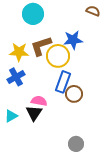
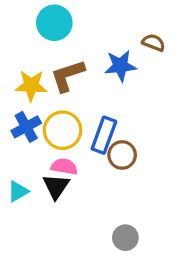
brown semicircle: (93, 11) -> (153, 43), moved
yellow circle: (58, 56) -> (63, 130), moved

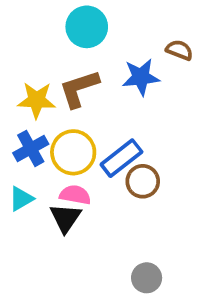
cyan circle: (54, 23) -> (87, 27), moved
blue rectangle: (104, 135) -> (121, 158), turned 32
cyan triangle: (18, 191) -> (21, 199), moved

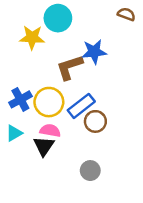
brown semicircle: (179, 50) -> (126, 14), moved
brown L-shape: (79, 89) -> (70, 67), moved
yellow star: (37, 100) -> (32, 37), moved
gray circle: (147, 278) -> (90, 171), moved

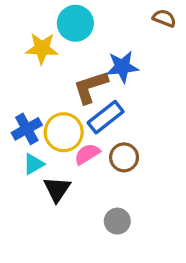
blue rectangle: (81, 106) -> (106, 117), moved
pink semicircle: (50, 130) -> (87, 154), moved, turned -42
cyan triangle: (14, 133) -> (33, 164), moved

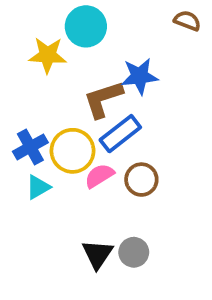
black triangle: (57, 189) -> (97, 254), moved

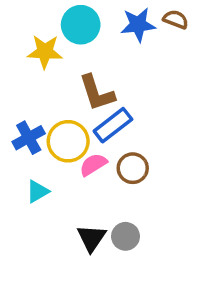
blue star: (139, 76) -> (138, 25), moved
brown L-shape: (103, 99) -> (97, 93), turned -90
cyan triangle: (38, 187) -> (38, 191), moved

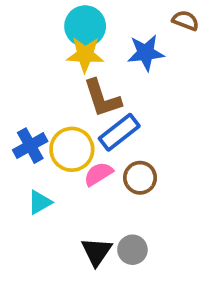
blue star: (138, 25) -> (146, 53), moved
yellow star: (45, 52) -> (85, 55), moved

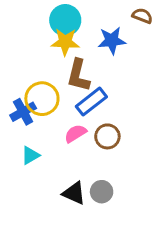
brown L-shape: (102, 98) -> (78, 75), turned 32
yellow circle: (72, 149) -> (42, 99), moved
black triangle: (96, 252) -> (74, 193), turned -40

